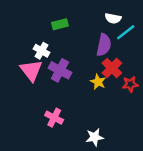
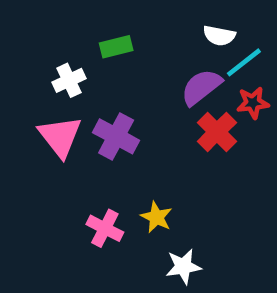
purple semicircle: (104, 45) -> (201, 87), turned -140
white cross: (42, 51) -> (69, 80), moved, turned 35
yellow star: (98, 82) -> (156, 217), moved
red star: (130, 84) -> (253, 103), moved

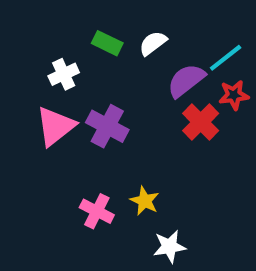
white semicircle: (219, 36) -> (153, 43), moved, turned 132
green rectangle: (116, 47) -> (107, 43), turned 40
pink triangle: (60, 136) -> (55, 126), turned 30

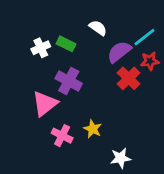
green rectangle: (107, 43) -> (66, 44), moved
white semicircle: (153, 43) -> (98, 28), turned 72
pink triangle: (55, 126) -> (45, 104), moved
white star: (170, 247) -> (121, 158), moved

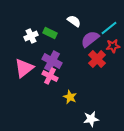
pink triangle: (45, 104) -> (24, 68), moved
pink cross: (62, 136) -> (50, 76), moved

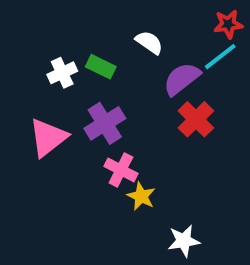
red star: (113, 46) -> (228, 24), moved
purple cross: (52, 61) -> (105, 123), turned 30
pink cross: (50, 76) -> (121, 170), moved

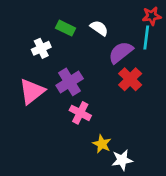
cyan line: (220, 57) -> (146, 38), turned -45
green rectangle: (101, 67) -> (65, 28), moved
yellow star: (141, 196) -> (102, 144), moved

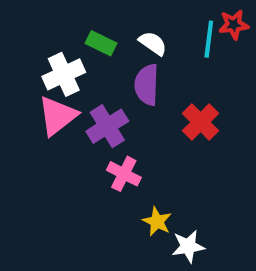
cyan line: (146, 38) -> (209, 39), moved
white cross: (41, 48) -> (64, 74), size x1.4
purple semicircle: (121, 52) -> (147, 85), moved, turned -50
pink triangle: (32, 91) -> (58, 116), moved

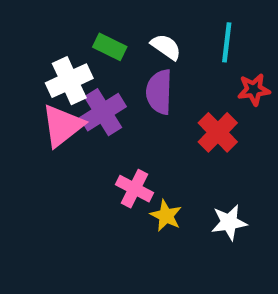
red star: (234, 25) -> (254, 90), moved
purple cross: (107, 126) -> (103, 112), moved
yellow star: (157, 222) -> (166, 216), moved
white star: (188, 246) -> (229, 222), moved

